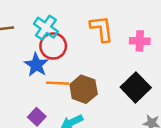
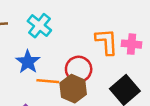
orange L-shape: (102, 29) -> (107, 42), moved
red circle: (53, 46) -> (79, 69), moved

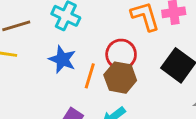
orange line: (48, 81) -> (90, 76), turned -65

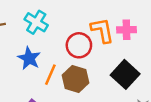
red circle: (121, 54) -> (79, 45), moved

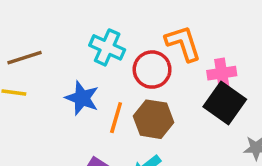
cyan cross: (36, 22) -> (107, 47), moved
pink cross: (126, 30) -> (222, 73), moved

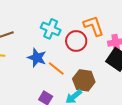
orange line: (116, 118) -> (56, 69), turned -66
brown hexagon: (154, 119) -> (84, 80), moved

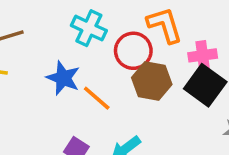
brown hexagon: (84, 80) -> (152, 81), moved

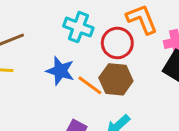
brown hexagon: (152, 81) -> (116, 79), moved

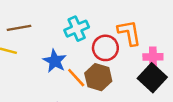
cyan cross: (78, 27) -> (77, 29), turned 35

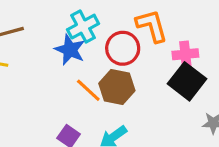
blue star: (55, 61) -> (70, 50), moved

